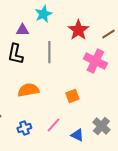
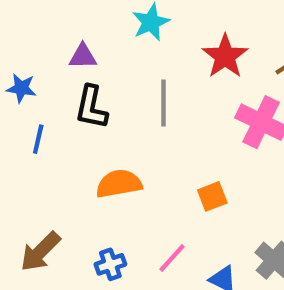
purple triangle: (22, 30) -> (83, 56), moved

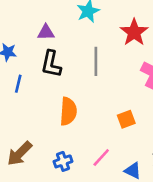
orange semicircle: (119, 184) -> (68, 111), turned 104

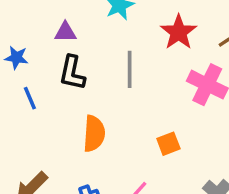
blue line: (18, 84) -> (30, 98), turned -36

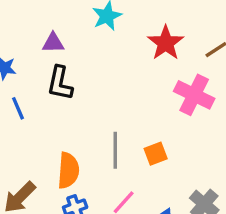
gray line: (130, 69) -> (115, 150), moved
orange semicircle: (94, 134) -> (68, 170), moved

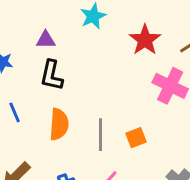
blue line: (18, 108) -> (15, 112), moved
orange semicircle: (68, 170) -> (59, 124), moved

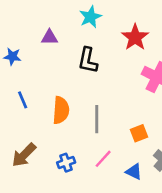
black L-shape: (52, 75) -> (88, 60), moved
orange square: (136, 138) -> (139, 133), moved

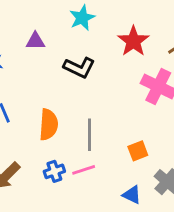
black L-shape: (88, 60) -> (79, 68), turned -76
pink line: (103, 159) -> (84, 170), moved, turned 30
blue cross: (66, 163) -> (54, 171), moved

